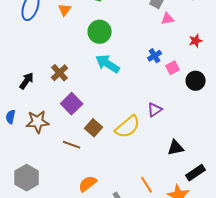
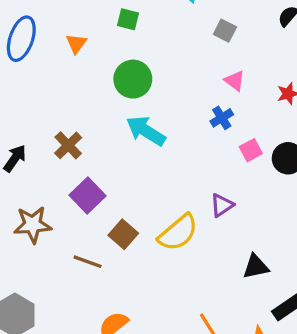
pink triangle: (168, 19) -> (235, 81), moved, turned 48
pink square: (173, 68) -> (251, 150), moved

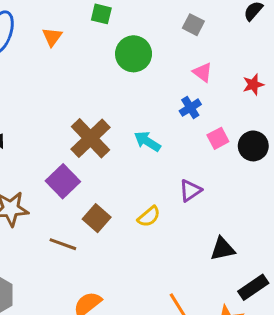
green circle: (133, 79) -> (134, 54), moved
cyan arrow: (146, 131) -> (147, 141), moved, size x0.7
brown cross: (68, 145) -> (91, 138), moved, size x1.5
yellow semicircle: (178, 233) -> (149, 217), size x0.6

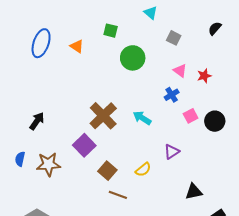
orange triangle: (52, 37) -> (77, 46), turned -32
red star: (253, 85) -> (204, 76), moved
brown line: (63, 244) -> (118, 195), moved

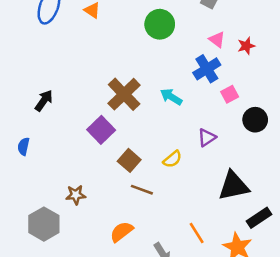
blue cross: (172, 95) -> (207, 69), size x1.5
black circle: (215, 121) -> (255, 120), moved
brown star: (48, 164) -> (76, 195), moved, size x0.7
black triangle: (194, 192) -> (234, 186), size x1.5

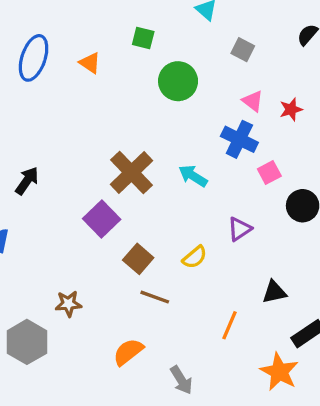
blue cross: (207, 69) -> (239, 139), turned -32
black triangle: (234, 186) -> (274, 292), size x0.6
orange line: (197, 233) -> (230, 325), moved, turned 55

